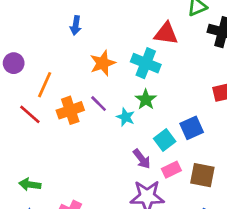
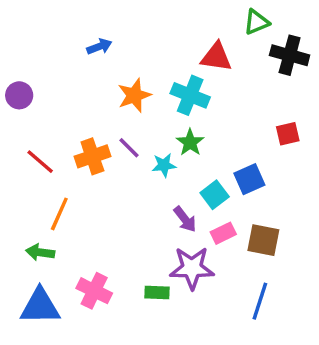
blue arrow: (76, 25) -> (99, 47), turned -120
orange line: (45, 85) -> (59, 214), moved
cyan star: (126, 117) -> (164, 165), turned -30

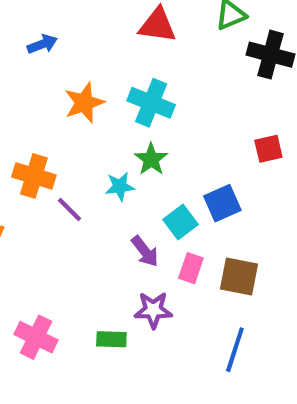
red triangle: (216, 57) -> (157, 25), moved
purple line: (129, 148) -> (70, 209), moved
orange cross: (92, 156) -> (34, 176), turned 36
pink rectangle: (223, 233) -> (191, 268), turned -45
purple star: (192, 268) -> (153, 310), size x0.7

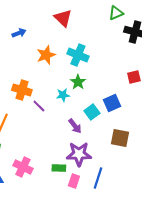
red triangle: (157, 25) -> (63, 18), moved, turned 36
blue arrow: (42, 44) -> (19, 33), moved
pink rectangle: (191, 268) -> (74, 181), moved
purple star: (153, 310) -> (79, 154), size x1.4
blue line: (235, 350) -> (98, 178), moved

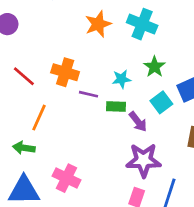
green star: (78, 82) -> (154, 67), moved
purple line: (39, 106) -> (88, 94), turned -32
green rectangle: (59, 168) -> (116, 107), moved

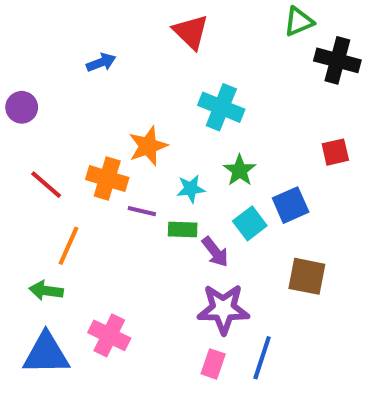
orange star: (98, 24) -> (148, 146), moved

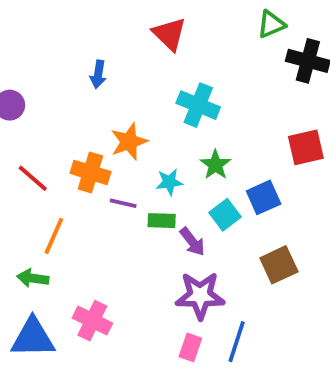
blue arrow: (101, 62) -> (98, 74), moved, turned 120
red square: (335, 152) -> (306, 147), size x1.4
brown square: (307, 276) -> (279, 265), turned -36

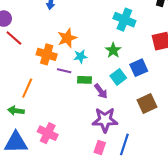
cyan cross: (198, 105) -> (124, 20), moved
red line: (33, 178) -> (14, 38), moved
cyan star: (169, 182) -> (80, 56), moved

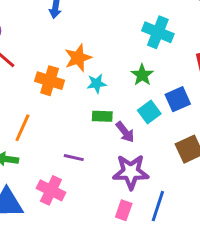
purple line: (64, 71) -> (74, 158), moved

